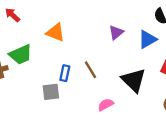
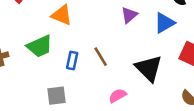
green trapezoid: (21, 55) -> (40, 46), moved
gray square: (51, 92) -> (57, 96), moved

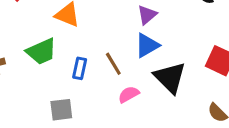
blue triangle: (164, 23) -> (147, 45), moved
pink semicircle: (118, 96) -> (129, 94), moved

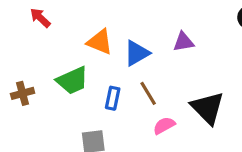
purple triangle: (147, 15) -> (183, 42), turned 30
blue triangle: (147, 45) -> (137, 53), moved

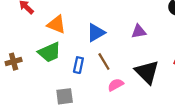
orange triangle: (100, 42) -> (56, 24), moved
purple triangle: (183, 42) -> (139, 31), moved

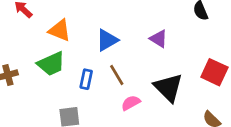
purple triangle: (139, 31) -> (159, 39), turned 42

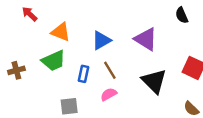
purple triangle: (159, 39) -> (146, 39), size x1.5
pink semicircle: (131, 103) -> (109, 94), moved

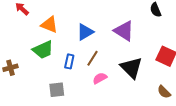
brown cross: (16, 70) -> (10, 68), moved
brown line: (110, 70) -> (92, 58), turned 63
pink semicircle: (109, 94) -> (100, 78), moved

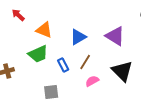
blue rectangle: (69, 61) -> (63, 65), turned -40

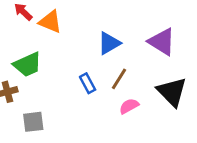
orange triangle: (44, 30) -> (50, 22), moved
green trapezoid: (38, 54) -> (27, 65), moved
gray square: (51, 92) -> (33, 122), moved

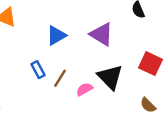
brown line: (119, 79) -> (60, 78), moved
pink semicircle: (129, 106) -> (84, 89), moved

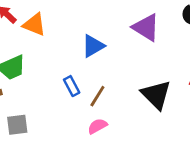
purple triangle: (102, 34) -> (146, 27), moved
pink semicircle: (84, 89) -> (97, 126), moved

